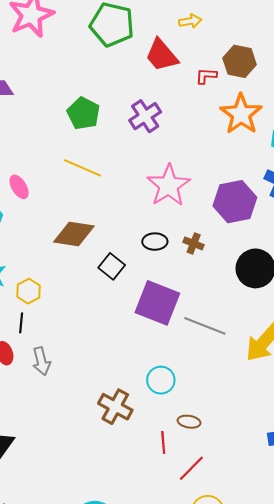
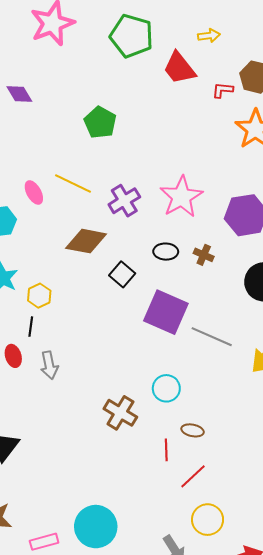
purple cross: (145, 116) -> (124, 201), moved
yellow line: (83, 168) -> (73, 184), moved

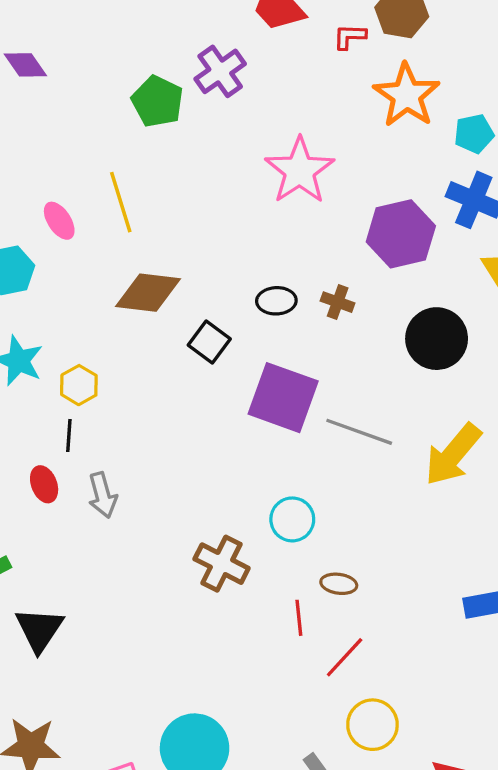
yellow line: (73, 184) -> (121, 202), turned 51
pink star: (181, 197) -> (300, 171), moved
purple cross: (124, 201) -> (220, 71), moved

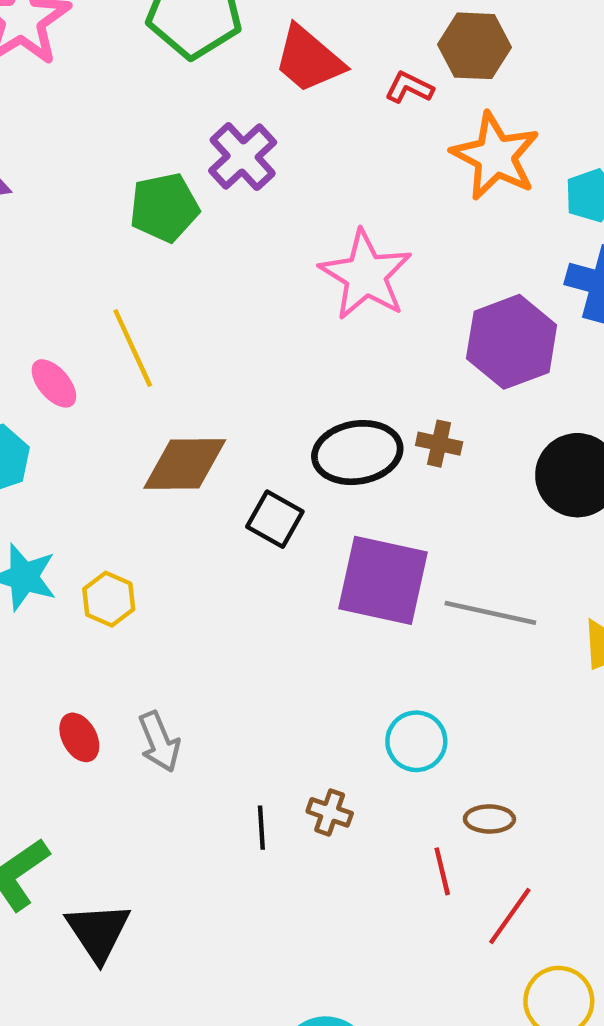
red L-shape: (350, 37) -> (409, 88), turned 32
green pentagon: (157, 101) -> (164, 207), turned -30
black ellipse: (276, 301) -> (357, 453), size x1.6
black line: (69, 435) -> (261, 828), moved
brown cross: (222, 564) -> (330, 812), size x0.6

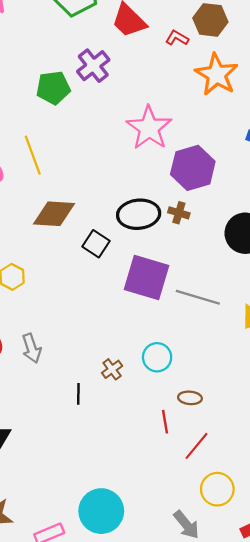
purple hexagon: (512, 342) -> (193, 168), moved
brown cross: (330, 812) -> (112, 369), moved, turned 30

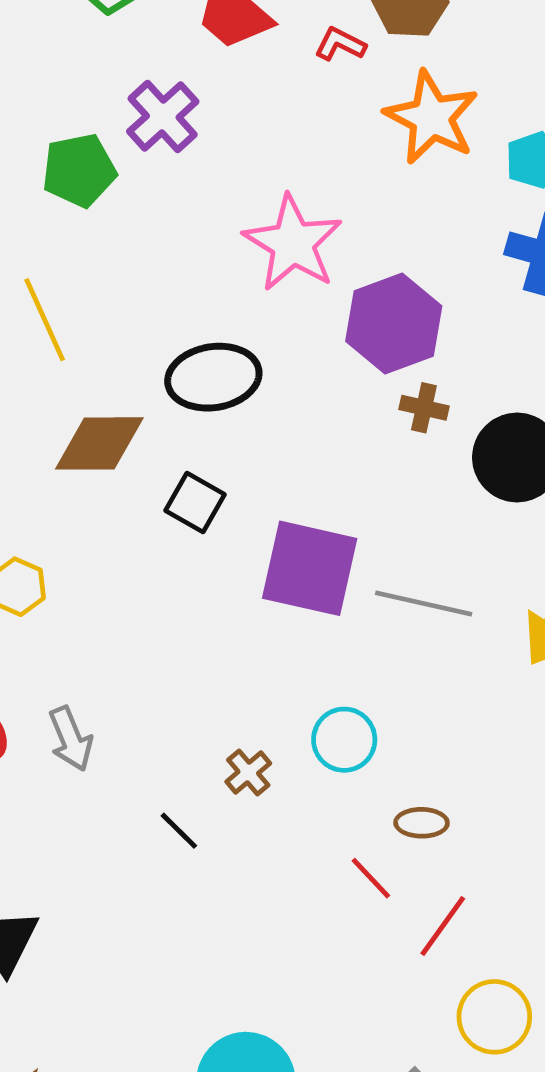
brown cross: (179, 213) -> (424, 408), moved
black ellipse: (139, 214) -> (213, 377), moved
black line: (78, 394) -> (179, 831), turned -42
red line: (165, 422) -> (371, 878), turned -30

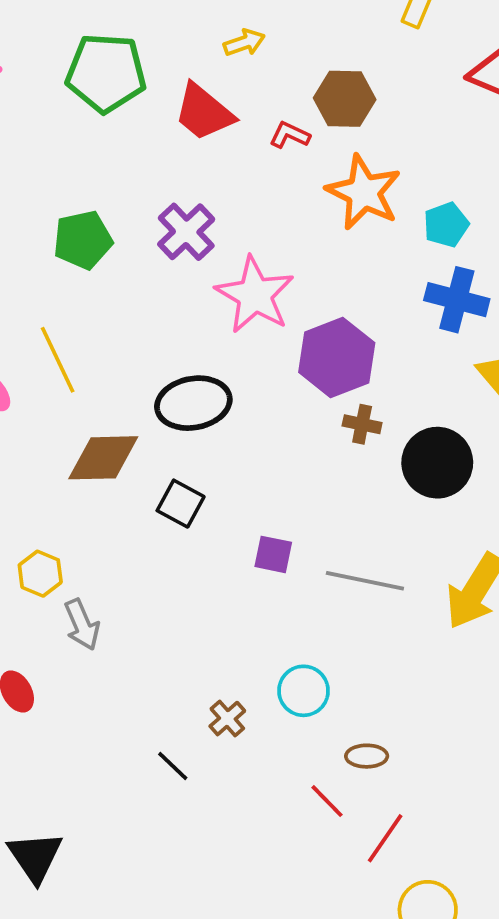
purple cross: (163, 117) -> (186, 232), moved
purple square: (310, 568) -> (273, 554), size x0.5
gray arrow: (71, 739) -> (82, 625), moved

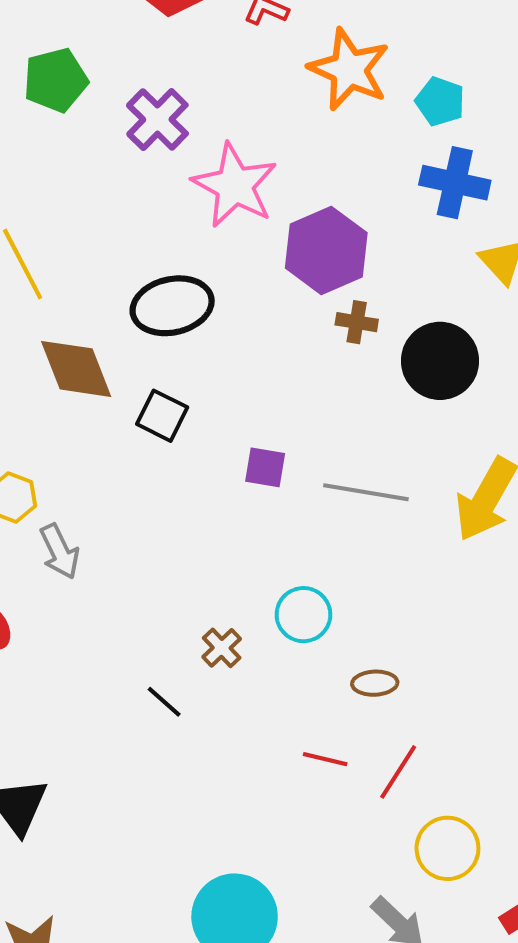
cyan pentagon: (446, 225) -> (440, 101), turned -30
green pentagon: (83, 240) -> (55, 80), moved
brown diamond: (103, 458) -> (76, 369), turned 72
red line: (327, 801) -> (325, 759), moved, turned -30

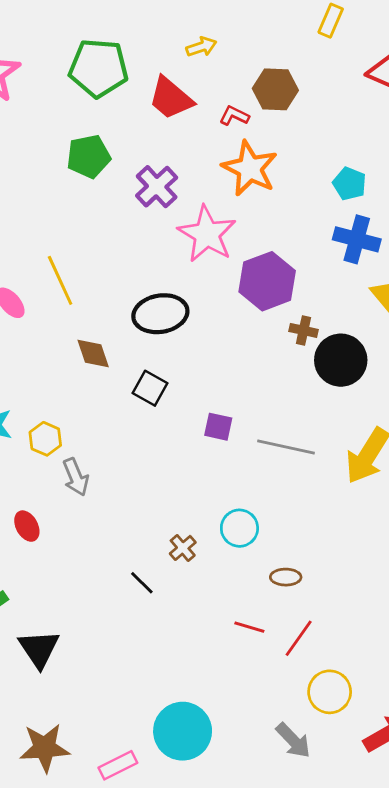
orange star: (349, 69) -> (250, 168), moved
brown cross: (357, 322) -> (304, 330), moved
brown diamond: (76, 369) -> (93, 353), size x0.7

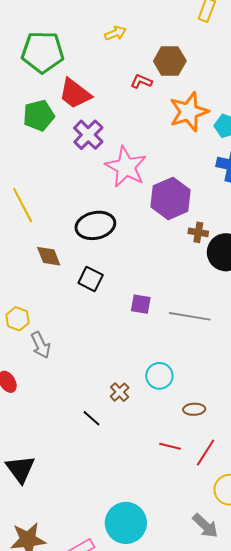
red trapezoid: (171, 98) -> (75, 94), moved
orange star: (250, 168) -> (189, 112), moved, turned 30

